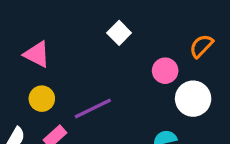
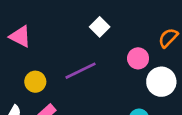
pink triangle: (37, 54) -> (20, 36), moved
purple line: (93, 108) -> (81, 71), moved

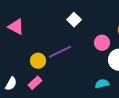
yellow circle: (35, 82) -> (38, 61), moved

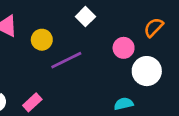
yellow circle: (38, 61) -> (42, 40), moved

